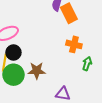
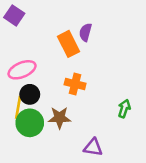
orange rectangle: (69, 13) -> (69, 44), moved
orange cross: (74, 44) -> (75, 84), moved

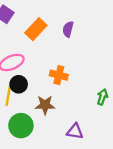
orange rectangle: (69, 44) -> (36, 29), moved, turned 70
green circle: (30, 123) -> (21, 126), moved

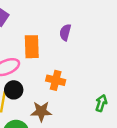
orange rectangle: (36, 29) -> (32, 47), moved, turned -45

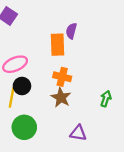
orange rectangle: (32, 47) -> (58, 45), moved
brown star: (41, 111) -> (61, 97), moved, turned 30

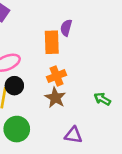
orange cross: (62, 77) -> (57, 76), turned -36
green arrow: (106, 99) -> (102, 99), turned -77

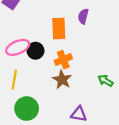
purple semicircle: (66, 28) -> (83, 16), moved
black circle: (14, 86) -> (35, 51), moved

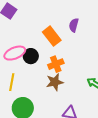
orange rectangle: (59, 28) -> (52, 36), turned -36
brown star: (62, 80) -> (55, 82), turned 30

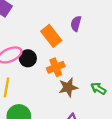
brown star: (55, 82) -> (68, 87), moved

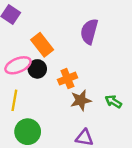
purple semicircle: (76, 24) -> (89, 31), size x1.5
orange rectangle: (51, 36) -> (42, 45), moved

